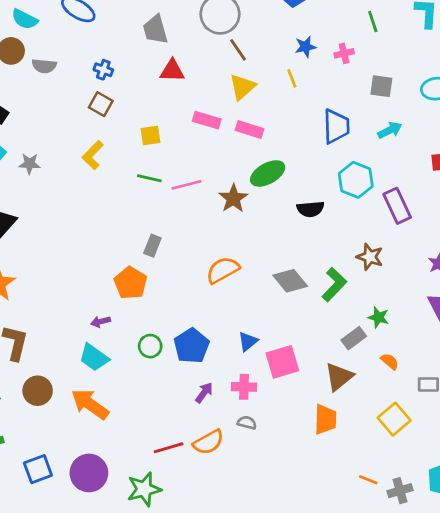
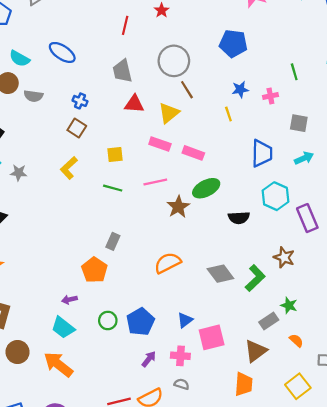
yellow triangle: (242, 87) -> (169, 113), moved
pink line: (186, 185) -> (155, 182), moved

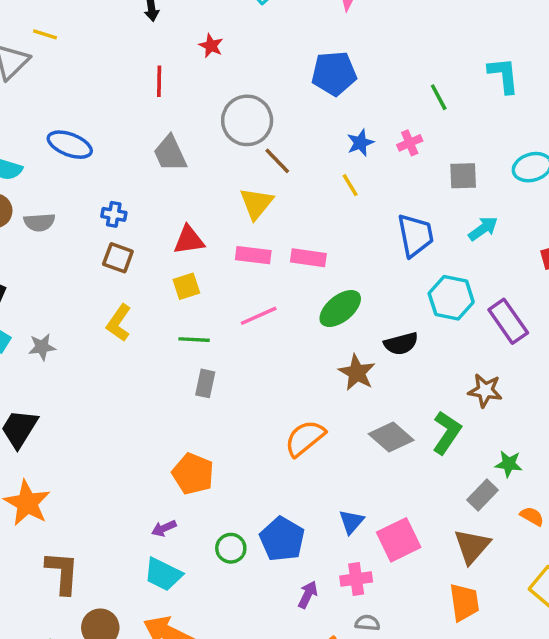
red triangle: (134, 104) -> (189, 240), moved
brown star: (178, 207) -> (357, 373), moved
gray rectangle: (113, 241) -> (205, 383), moved

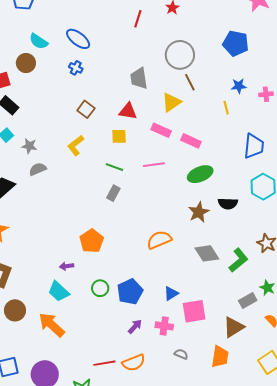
gray trapezoid: (170, 153) -> (139, 78), moved
blue cross: (114, 214) -> (76, 68), moved
gray semicircle: (39, 222) -> (38, 169), moved, turned 144
gray semicircle: (367, 623) -> (181, 354), moved

